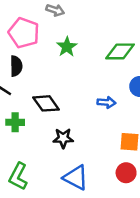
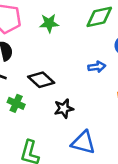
green star: (67, 47) -> (49, 23), turned -30
green cross: (15, 122) -> (16, 103), turned 35

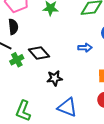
green cross: (16, 103) -> (17, 60), moved, turned 32

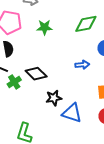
blue triangle: (67, 107) -> (72, 113), moved

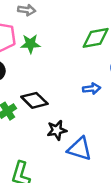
green star: (44, 27) -> (30, 44), moved

